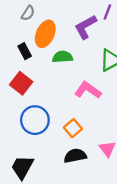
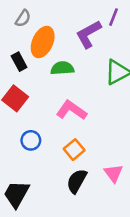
pink L-shape: (88, 90) -> (72, 110), moved
blue circle: (35, 120) -> (31, 140), size x0.6
black semicircle: (75, 156) -> (77, 181), turned -50

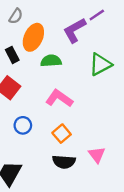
purple line: (113, 17) -> (97, 15), turned 35
black semicircle: (77, 181) -> (64, 162), turned -115

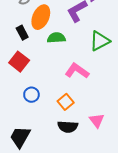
pink L-shape: (59, 98) -> (77, 71), moved

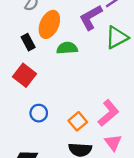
green triangle: (100, 41) -> (117, 37), moved
pink L-shape: (77, 71) -> (108, 113), moved, turned 105

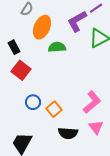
black rectangle: (28, 42) -> (14, 47), moved
orange square: (78, 121) -> (54, 109), moved

